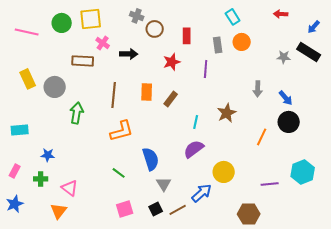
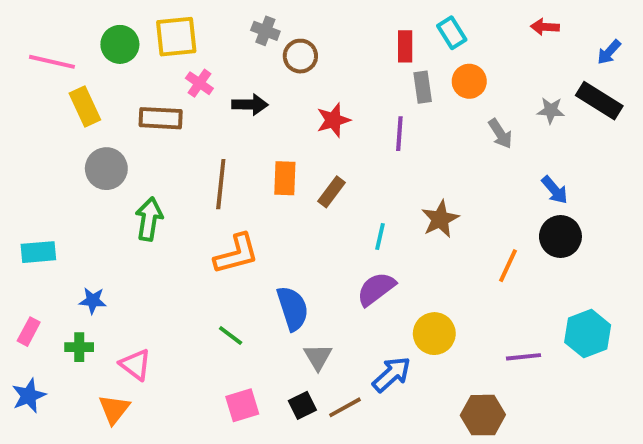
red rectangle: (187, 36) -> (405, 46), moved
yellow rectangle: (28, 79) -> (85, 106), moved
gray arrow: (258, 89) -> (500, 134), moved, turned -35

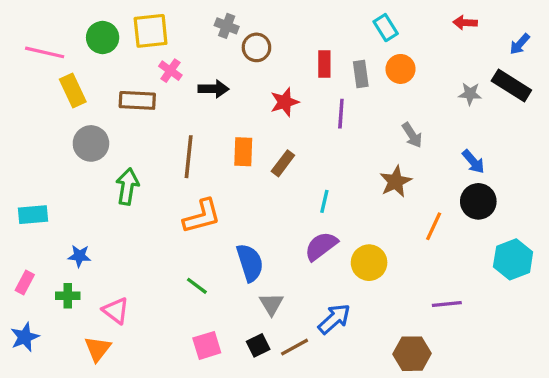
red rectangle: (405, 46) -> (324, 64), moved
gray arrow: (500, 134) -> (412, 135), moved
brown star: (440, 219) -> (396, 182), moved
yellow circle: (434, 334) -> (369, 263), moved
cyan hexagon: (588, 334) -> (513, 259), moved

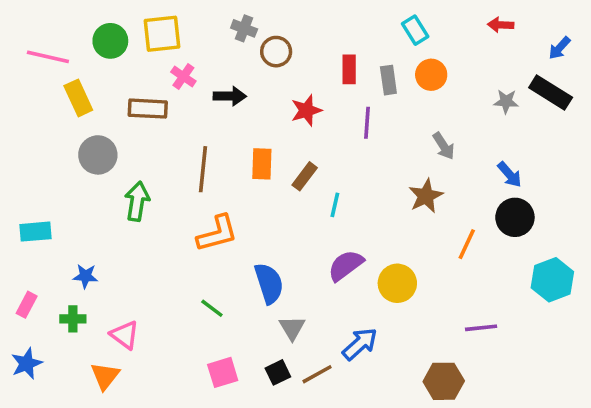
cyan line: (324, 201) -> (335, 205), moved

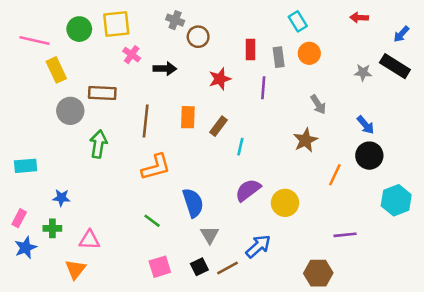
brown rectangle: (148, 109) -> (102, 93), moved
pink triangle: (125, 335) -> (89, 240), turned -35
blue star: (27, 363) -> (26, 248), moved

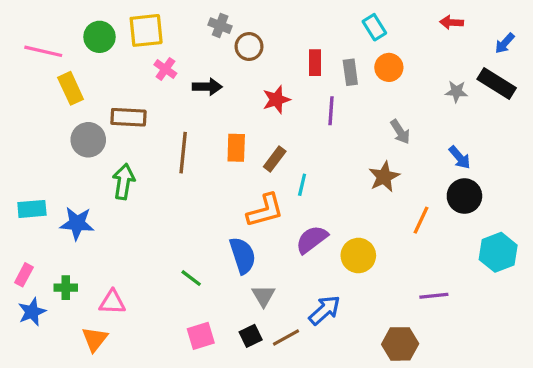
orange L-shape: (156, 167) -> (265, 210), moved
blue star: (61, 198) -> (77, 223), moved, size x1.5

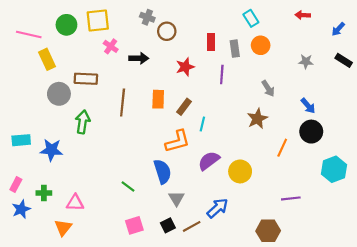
black rectangle: (497, 83) -> (344, 60), moved, size x0.7

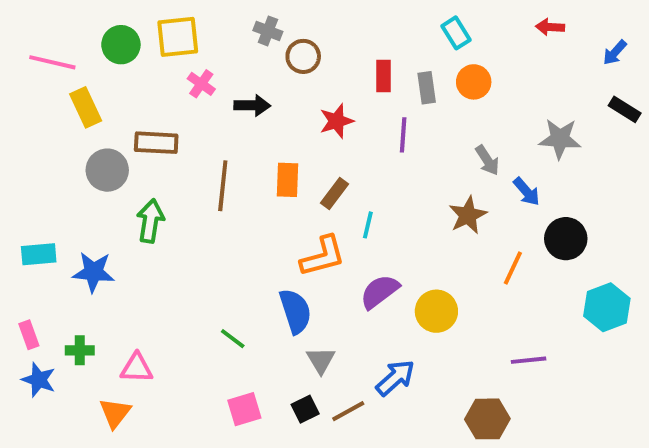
gray star: (306, 61) -> (560, 139), moved, size x1.5
blue arrow: (308, 106) -> (527, 192), moved
pink rectangle: (16, 184) -> (29, 335), turned -48
blue star: (21, 209) -> (39, 380), turned -30

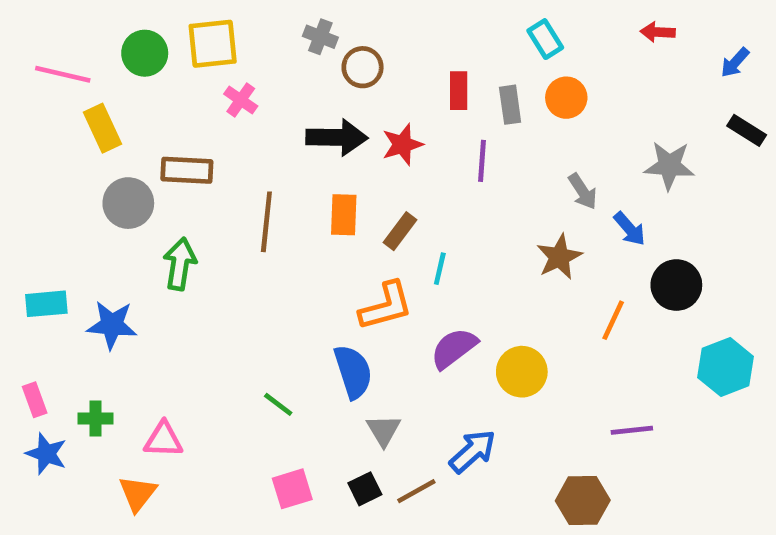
black arrow: (252, 105) -> (337, 137), moved, size x1.4

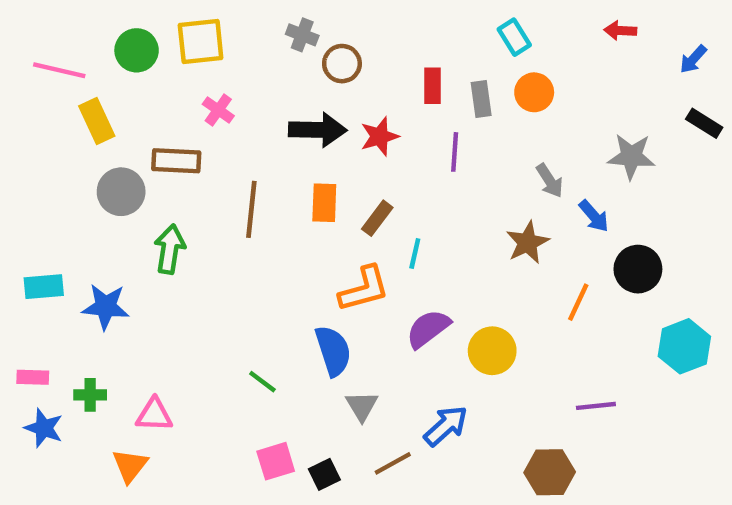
pink cross: (241, 100) -> (218, 110), moved
pink rectangle: (35, 400) -> (33, 377), turned -68
black square: (365, 489) -> (324, 474), moved

